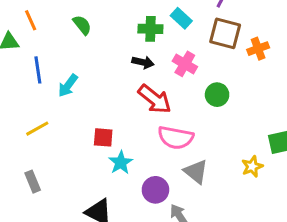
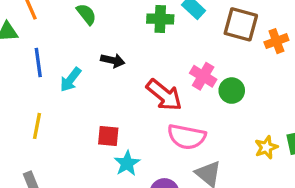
black arrow: (143, 62) -> (113, 60), moved
pink cross: (185, 64) -> (203, 76), moved
yellow line: (37, 129) -> (37, 126), turned -50
yellow star: (252, 166) -> (266, 147), moved

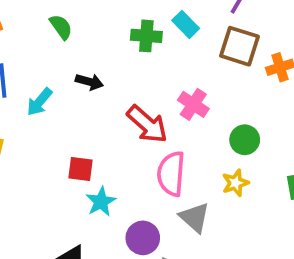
green circle: (232, 91) -> (245, 140), moved
pink semicircle: (187, 137) -> (171, 174), turned 81
yellow star: (266, 147) -> (235, 183), moved

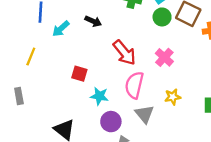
pink cross: (193, 104) -> (164, 57), moved
green circle: (245, 140) -> (162, 17), moved
cyan star: (101, 202) -> (99, 96), moved, turned 30

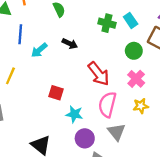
green circle: (162, 17) -> (134, 51), moved
yellow star: (173, 97) -> (141, 106), moved

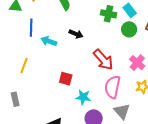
cyan arrow: (39, 50) -> (49, 41), turned 63
green circle: (134, 51) -> (129, 29), moved

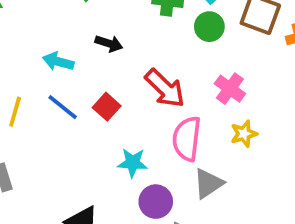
blue line: (31, 28) -> (63, 107), moved, turned -48
red square: (66, 79) -> (107, 107), moved, turned 32
gray triangle: (122, 111) -> (208, 183), turned 42

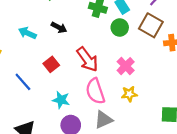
blue line: (63, 107) -> (23, 82), moved
pink semicircle: (187, 139) -> (95, 91), turned -35

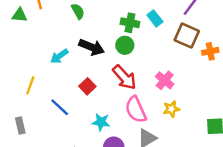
black arrow: (59, 27) -> (92, 47), size x1.5
green circle: (120, 28) -> (125, 45), moved
cyan arrow: (27, 33) -> (59, 56), turned -54

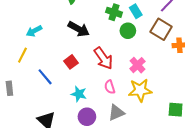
green circle: (125, 45) -> (128, 31), moved
cyan arrow: (59, 56) -> (34, 31), moved
yellow star: (171, 109) -> (140, 90), size x1.6
pink semicircle: (136, 110) -> (110, 87), size x0.6

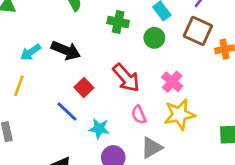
green cross: (114, 12) -> (118, 22), moved
black arrow: (79, 29) -> (66, 50), moved
blue line: (45, 77) -> (67, 111), moved

